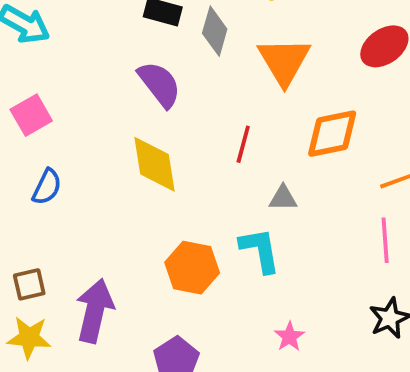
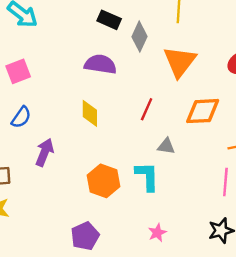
purple semicircle: (159, 84) -> (100, 64), turned -52
yellow diamond: (154, 164) -> (90, 113), size x0.7
purple arrow: (95, 311) -> (45, 152), moved, size x0.7

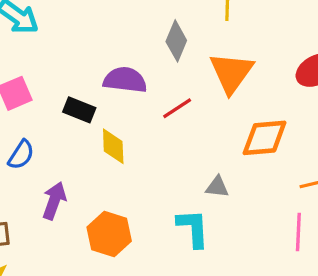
black rectangle: (109, 20) -> (79, 110), moved
red line: (147, 109) -> (177, 108), moved, turned 35
orange hexagon: (103, 181) -> (109, 234), moved

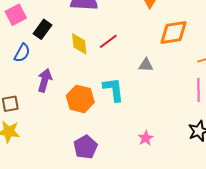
red line: (177, 108) -> (108, 41), moved
black rectangle: (79, 110) -> (43, 29), moved, turned -72
cyan L-shape: (193, 228) -> (113, 90), moved

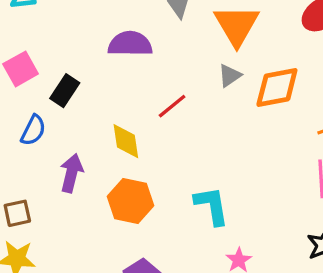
yellow diamond: (79, 44) -> (126, 141), moved
gray triangle: (146, 65) -> (230, 76), moved, turned -35
cyan L-shape: (113, 90) -> (212, 206), moved

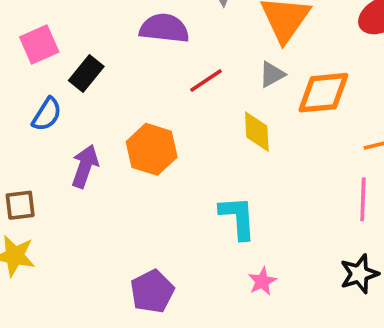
red line: (172, 106) -> (206, 80), moved
yellow diamond: (126, 141) -> (257, 132), moved
orange hexagon: (130, 201) -> (152, 149), moved

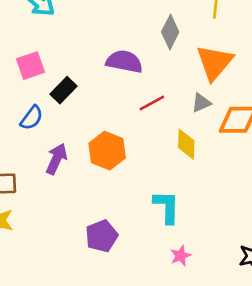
purple pentagon: (152, 291) -> (102, 236), moved

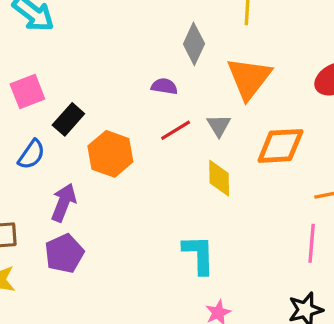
purple semicircle: (124, 62) -> (164, 86), moved, size x0.6
gray triangle: (201, 103) -> (219, 126), moved, turned -35
orange hexagon: (107, 151) -> (110, 154), moved
purple pentagon: (102, 236) -> (64, 253), moved

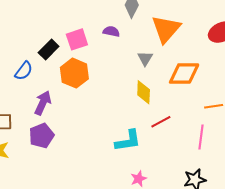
pink square: (27, 92) -> (77, 39), moved
red line: (176, 130) -> (161, 122), moved
cyan L-shape: (199, 255) -> (128, 141), turned 80

